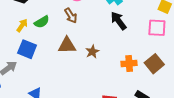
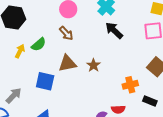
blue square: (27, 49) -> (45, 81), moved
orange cross: (129, 63) -> (130, 85), moved

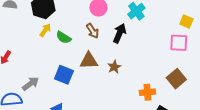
black arrow: (114, 30) -> (119, 33), moved, turned 60
green semicircle: (39, 44) -> (64, 37), turned 63
yellow arrow: (20, 51) -> (45, 30), moved

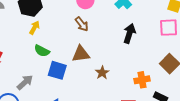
black arrow: (119, 33) -> (129, 33), moved
green semicircle: (64, 37) -> (42, 51), moved
brown star: (114, 67) -> (102, 73), moved

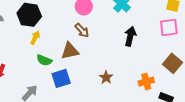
brown triangle: (81, 54) -> (70, 51), moved
blue square: (57, 70) -> (61, 78), turned -30

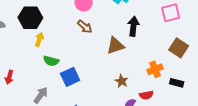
brown triangle: (70, 51) -> (115, 46), moved
brown star: (106, 77) -> (122, 81), moved

